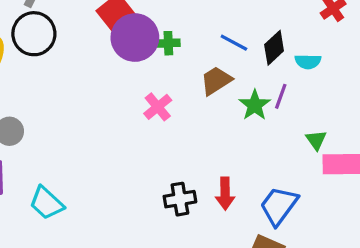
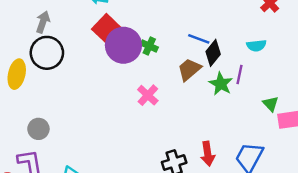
green cross: (168, 43) -> (149, 46), turned 35
black diamond: (274, 48) -> (213, 53), moved

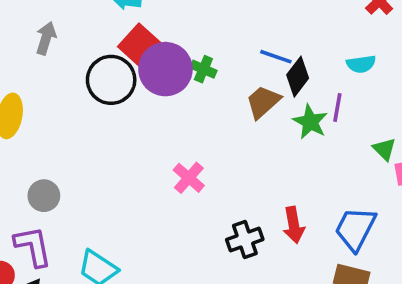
black circle: (47, 53) -> (111, 80), moved
pink cross: (148, 95) -> (189, 178), moved

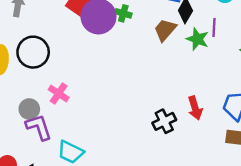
black circle: (111, 80) -> (33, 52), moved
pink cross: (189, 178) -> (59, 93), moved
purple L-shape: (33, 246) -> (39, 127), moved

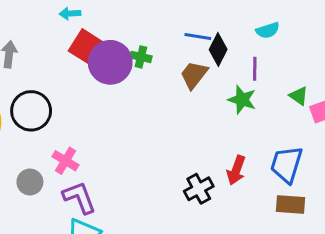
green star: (197, 39) -> (242, 100), moved
red arrow: (195, 108) -> (236, 170), turned 40
purple L-shape: (39, 127) -> (79, 198), moved

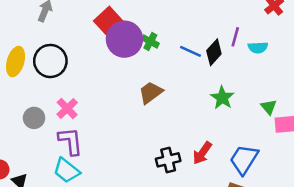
blue line: (198, 36) -> (190, 51), moved
purple line: (255, 69) -> (235, 37), moved
brown trapezoid: (194, 75) -> (151, 92), moved

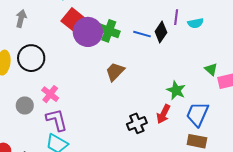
green cross: (150, 41) -> (109, 31), size x1.5
green star: (222, 98) -> (176, 90), moved

